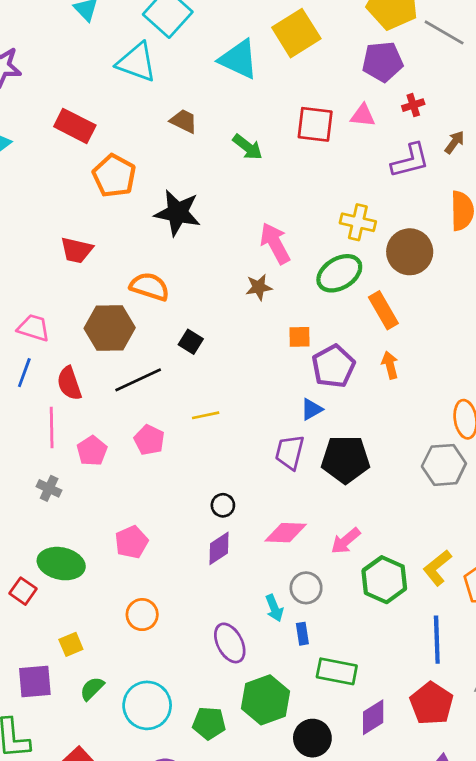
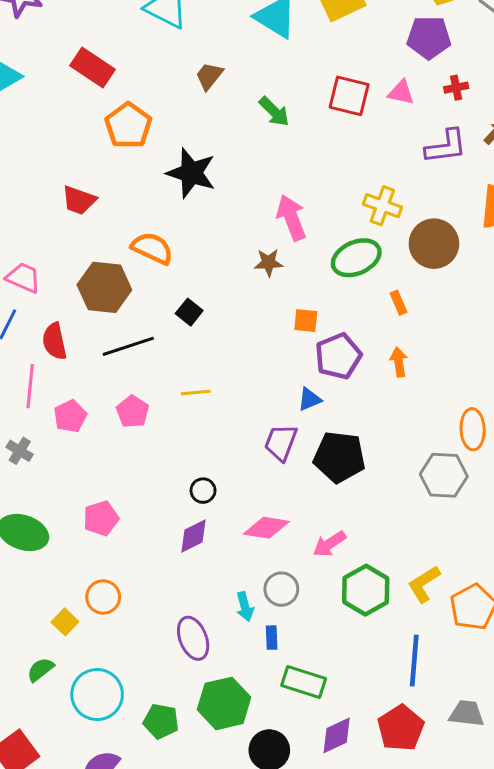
brown trapezoid: (184, 121) -> (209, 76), turned -84
orange rectangle: (383, 310) -> (399, 303), size x0.6
yellow square: (71, 644) -> (65, 622), moved, turned -30

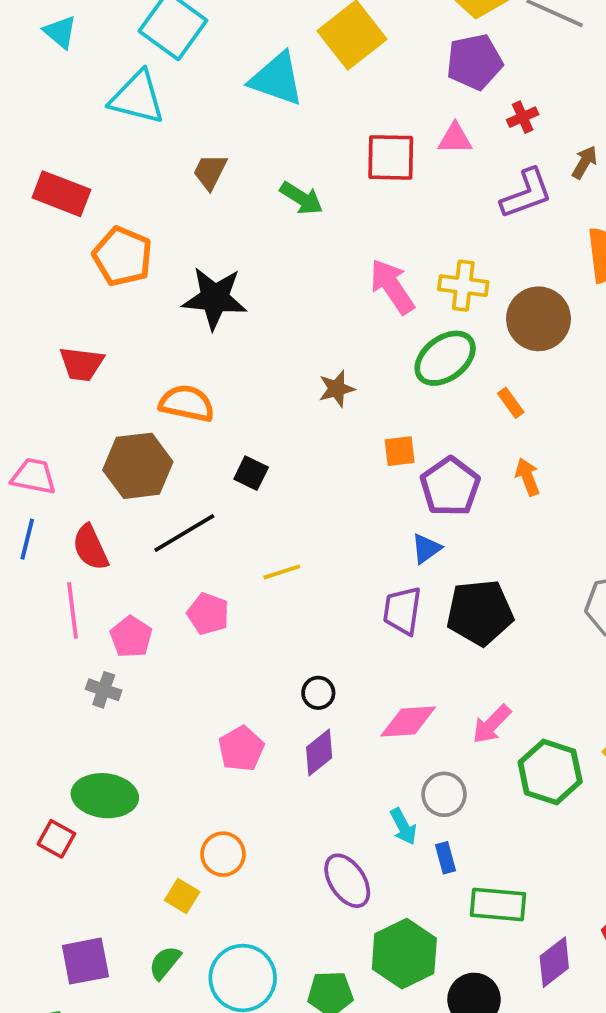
pink arrow: (291, 218) -> (392, 286), moved
gray cross: (20, 451) -> (104, 690), moved
pink pentagon: (101, 518) -> (241, 749), moved

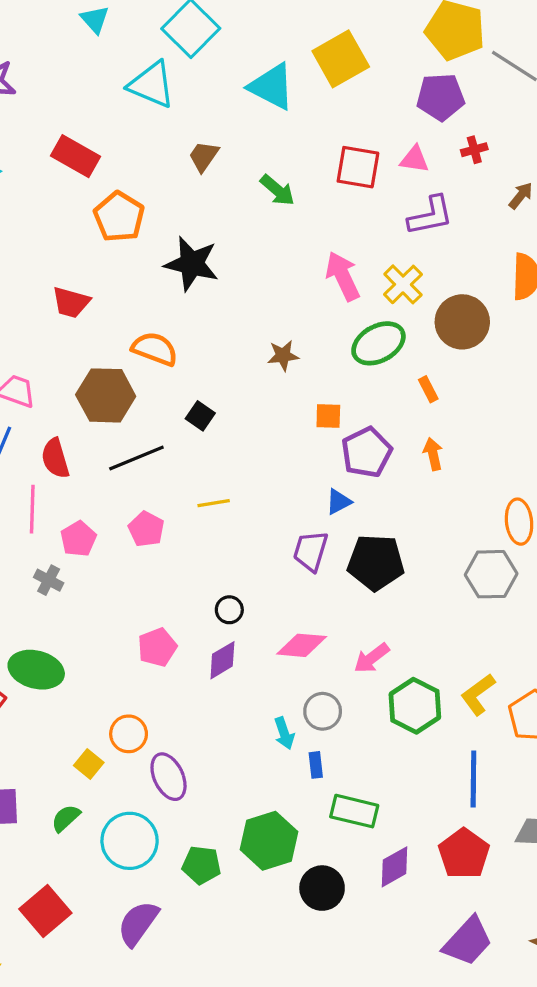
purple L-shape: (526, 194) -> (430, 216), moved
yellow cross: (463, 286) -> (403, 284), turned 30
purple ellipse: (347, 881) -> (169, 777), moved

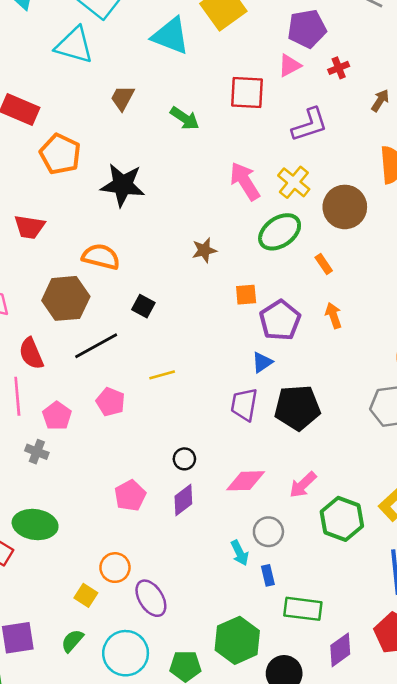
pink triangle: (415, 159) -> (290, 65), moved, turned -30

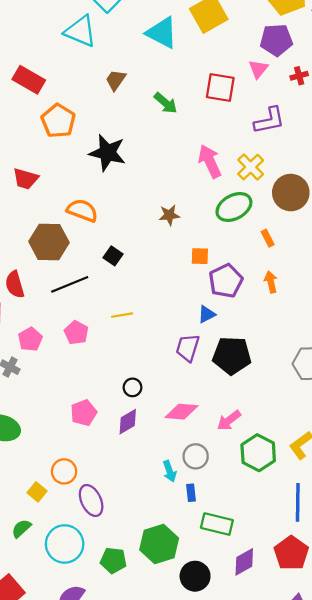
pink triangle: (290, 65) -> (258, 69), turned -30

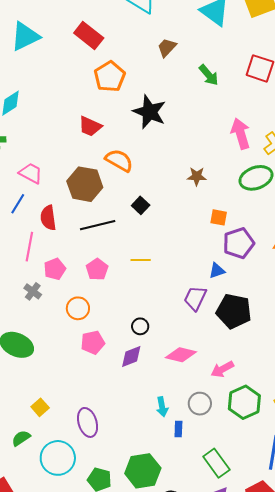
red trapezoid: (26, 179) -> (90, 126), moved
gray circle: (196, 456) -> (200, 404), moved
orange circle: (64, 471) -> (78, 308), moved
green rectangle: (217, 524) -> (216, 463), moved, turned 32

